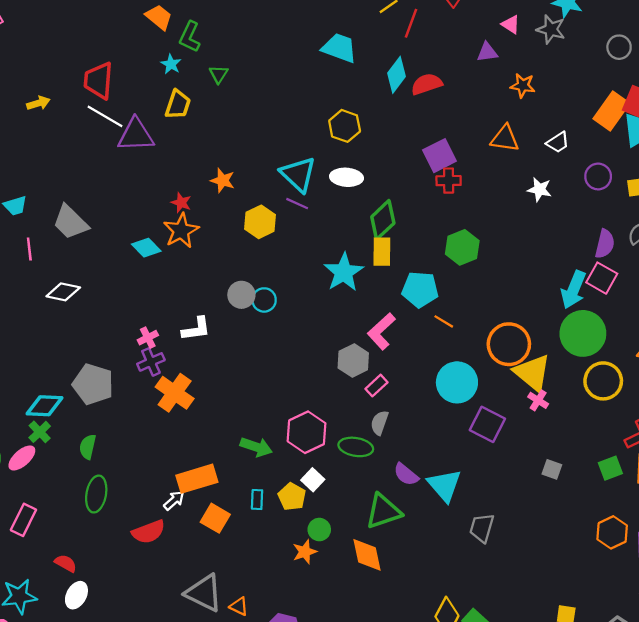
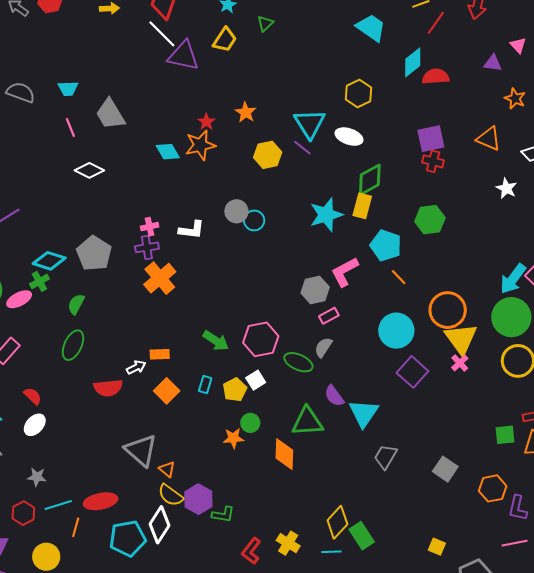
pink line: (29, 249) -> (70, 127), turned -30
gray square: (552, 469) -> (445, 469), moved, size x1.4
orange rectangle: (197, 479) -> (160, 354), size x0.6

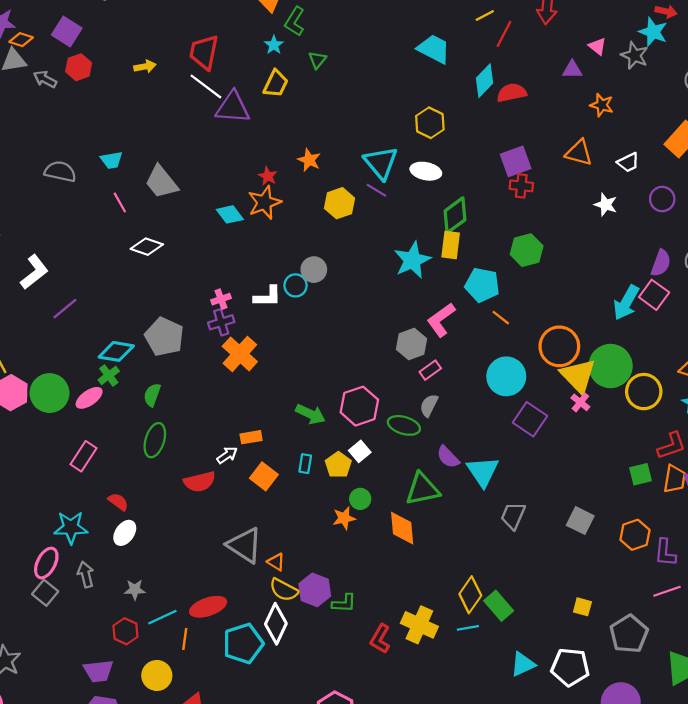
cyan circle: (254, 220) -> (296, 285), moved
green circle: (511, 317) -> (610, 366), moved
yellow cross: (288, 543) -> (419, 625), size x1.4

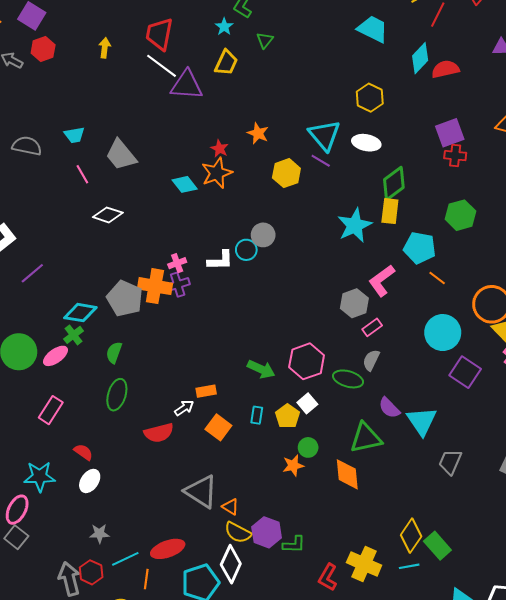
yellow arrow: (145, 66) -> (105, 48), turned -72
orange cross: (240, 354) -> (155, 286), moved, turned -32
gray arrow: (86, 574) -> (69, 579), moved, size x1.4

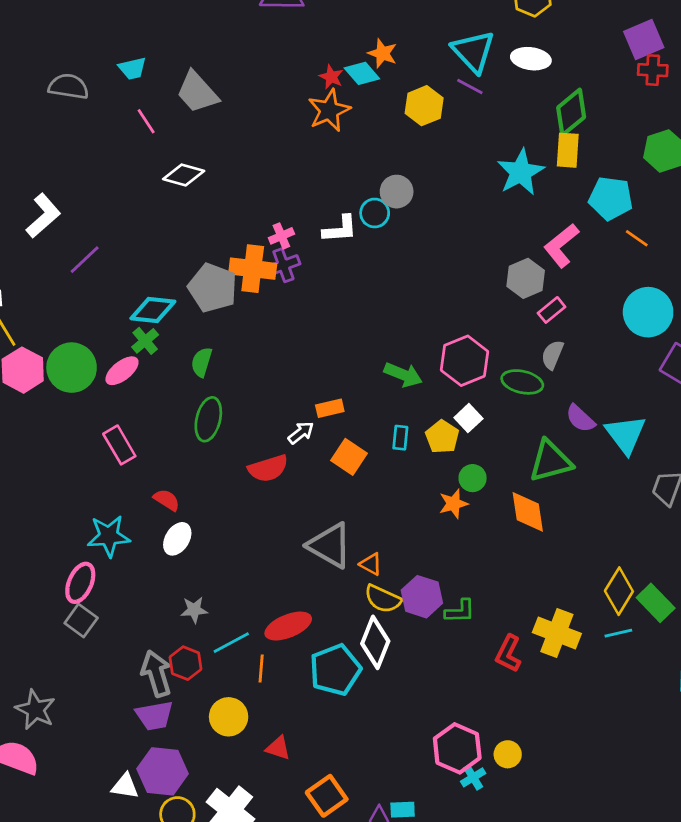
cyan diamond: (185, 184) -> (362, 73), moved
pink rectangle: (51, 410) -> (119, 445), turned -60

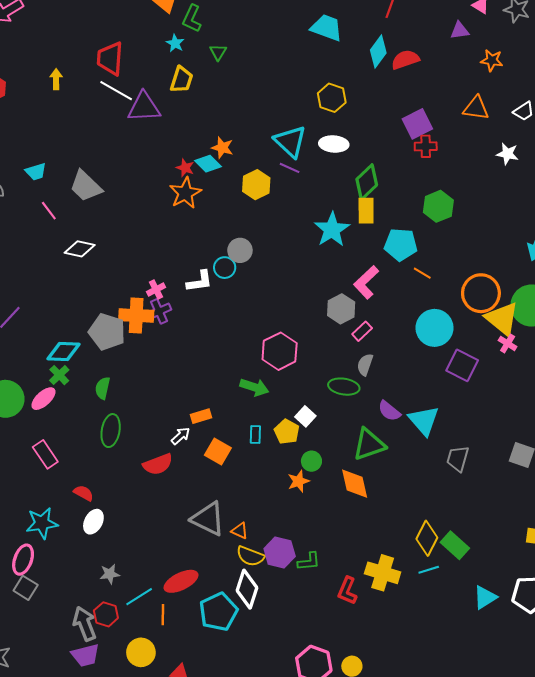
pink hexagon: (464, 361) -> (280, 351), moved

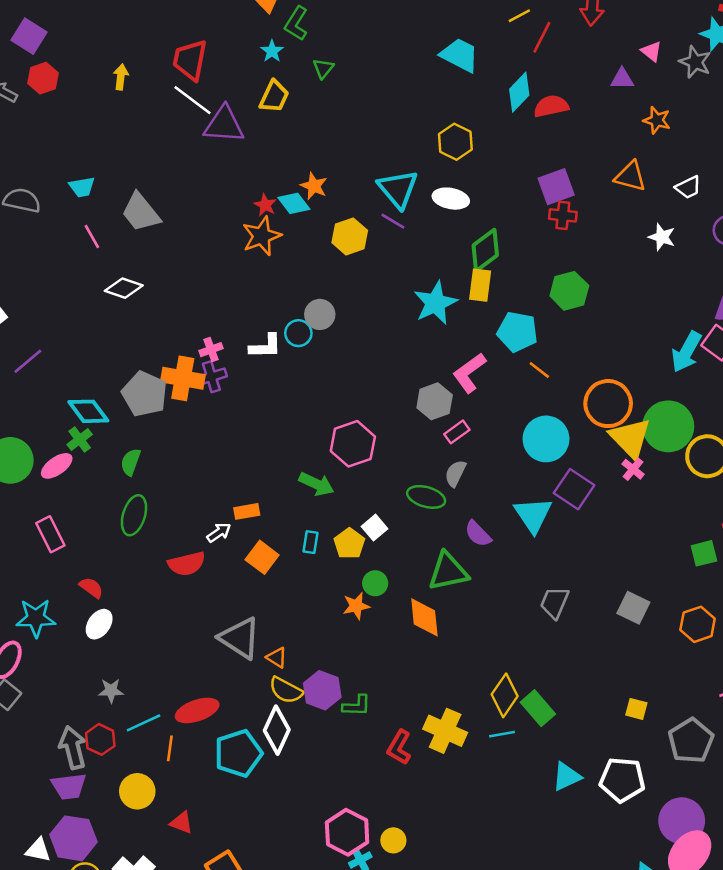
cyan diamond: (64, 351) -> (88, 411), turned 44
cyan triangle: (424, 421) -> (533, 515), moved

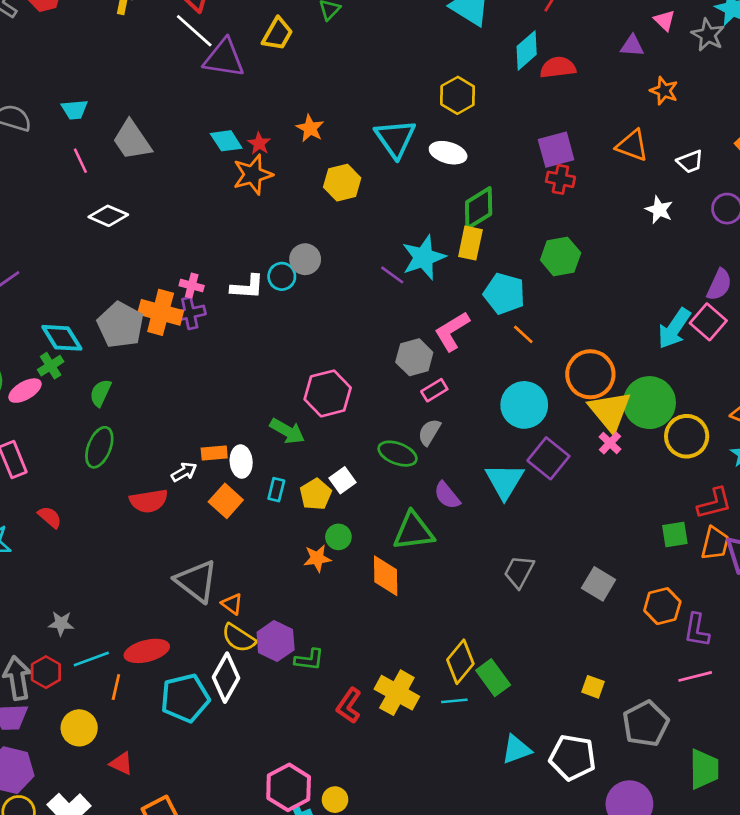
cyan diamond: (294, 203) -> (226, 141), moved
purple line: (393, 221) -> (392, 275), moved
pink cross: (211, 350) -> (192, 286), turned 30
white ellipse: (99, 624) -> (241, 462), moved, turned -44

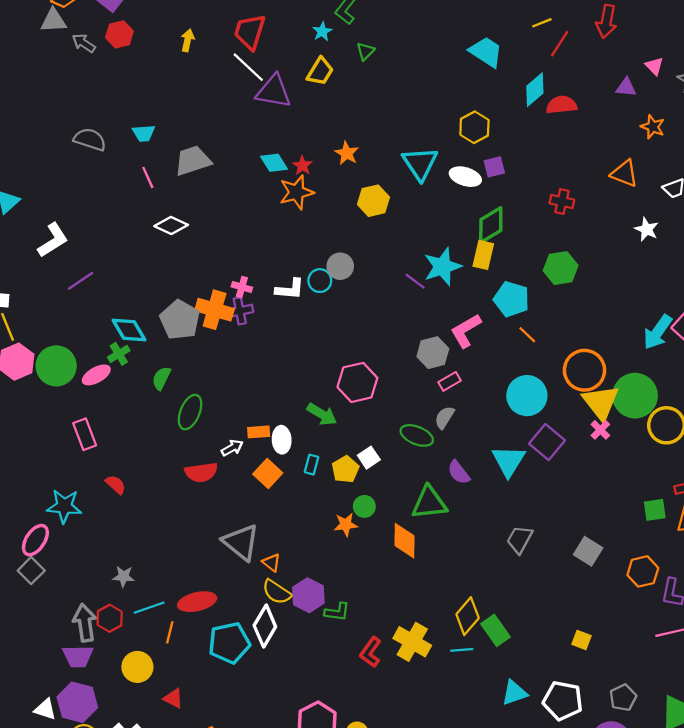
gray trapezoid: (132, 140) -> (193, 161), turned 105
purple square: (556, 150) -> (494, 167), moved, size x0.7
green ellipse: (99, 447) -> (190, 412), moved
gray pentagon: (646, 724) -> (623, 698), moved, size x0.7

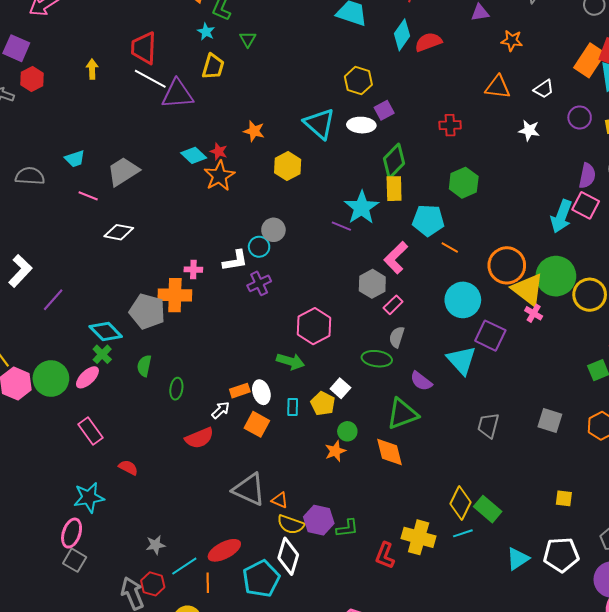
pink line: (148, 177) -> (88, 196), turned -30
purple cross: (240, 311) -> (259, 283), moved
green ellipse: (190, 412) -> (176, 389), size x0.7

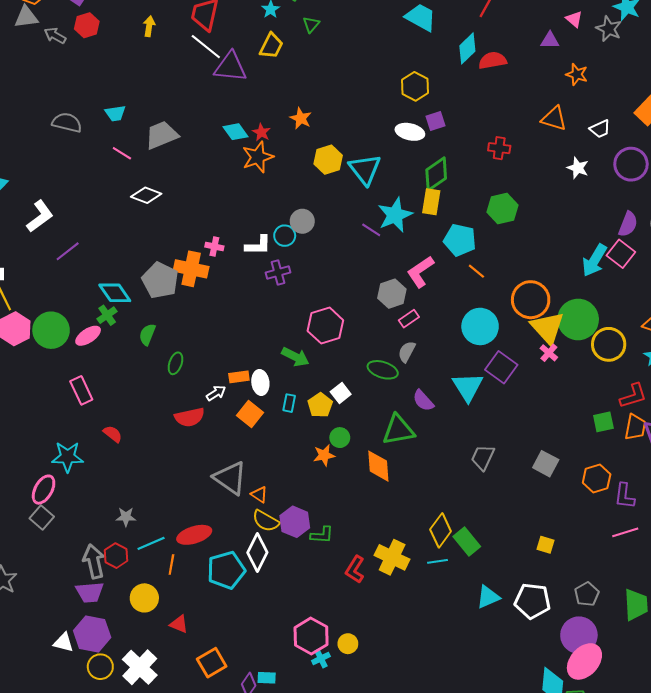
purple circle: (580, 117) -> (631, 164), size x1.4
cyan triangle: (319, 124) -> (365, 169), moved

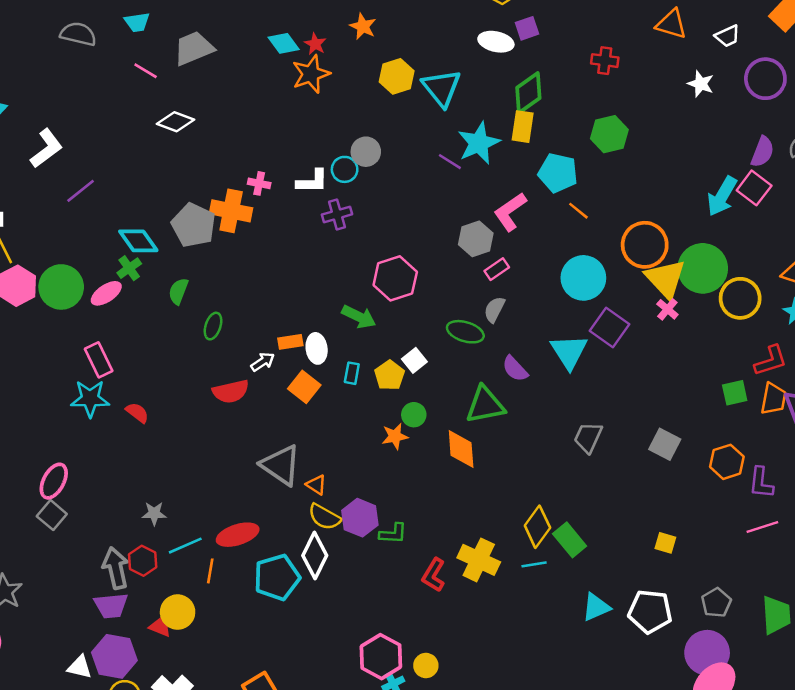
cyan star: (68, 457) -> (90, 399), moved
red triangle: (179, 624) -> (160, 626), moved

